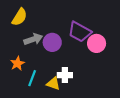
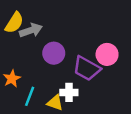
purple trapezoid: (80, 32) -> (87, 68), moved
gray arrow: (33, 39) -> (31, 30), moved

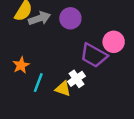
purple circle: (54, 53) -> (70, 18), moved
white cross: (69, 92) -> (77, 79), turned -35

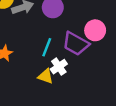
cyan line: (38, 83) -> (47, 47), moved

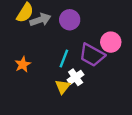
yellow triangle: (46, 76) -> (63, 87), turned 49

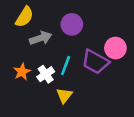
gray arrow: (40, 20) -> (41, 38), moved
white cross: (76, 77) -> (46, 74), moved

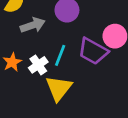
yellow triangle: (64, 95) -> (59, 88), size x1.5

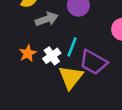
purple trapezoid: (93, 51) -> (94, 62), moved

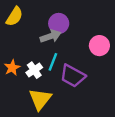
gray arrow: (47, 19) -> (51, 36), moved
yellow triangle: (71, 77) -> (40, 99), moved

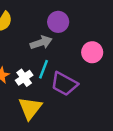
purple circle: (59, 23) -> (58, 22), moved

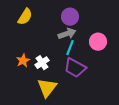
gray arrow: (41, 43) -> (67, 34), moved
cyan line: (44, 69) -> (70, 48), moved

